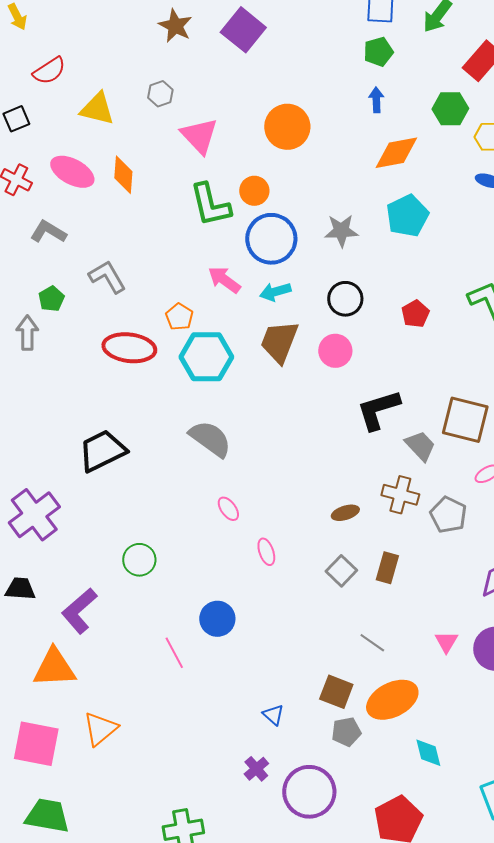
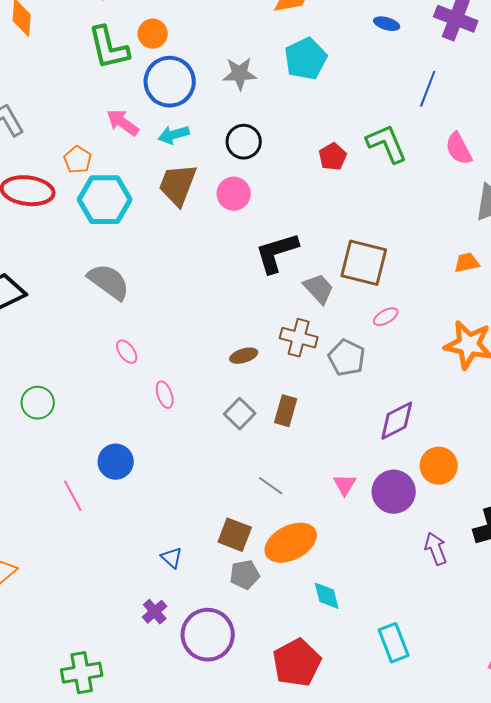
red pentagon: (415, 314) -> (333, 157), moved

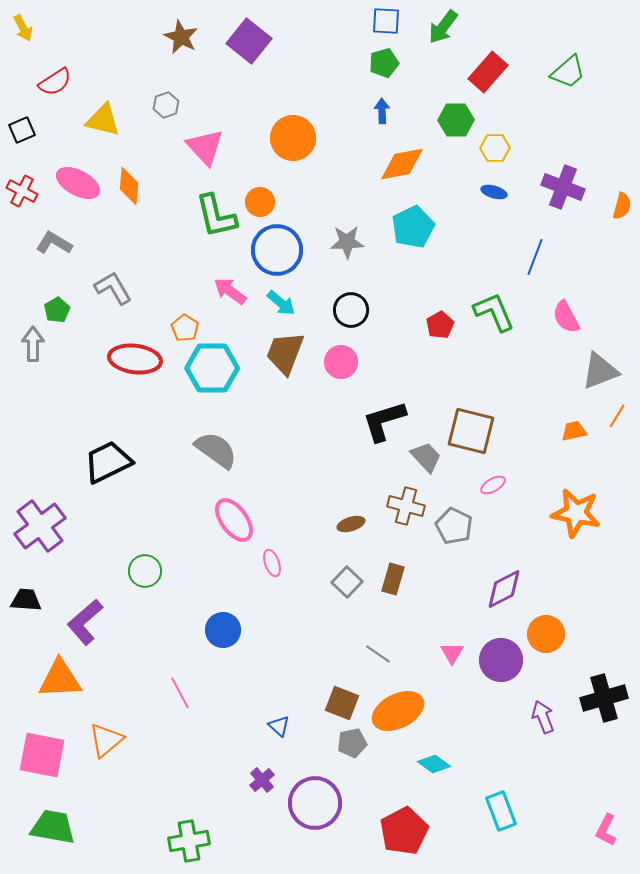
cyan arrow: (174, 135) -> (281, 303), turned -124
pink ellipse: (127, 352) -> (234, 520), size x1.8
pink line: (73, 496) -> (180, 693), moved
cyan diamond: (327, 596) -> (434, 764), turned -40

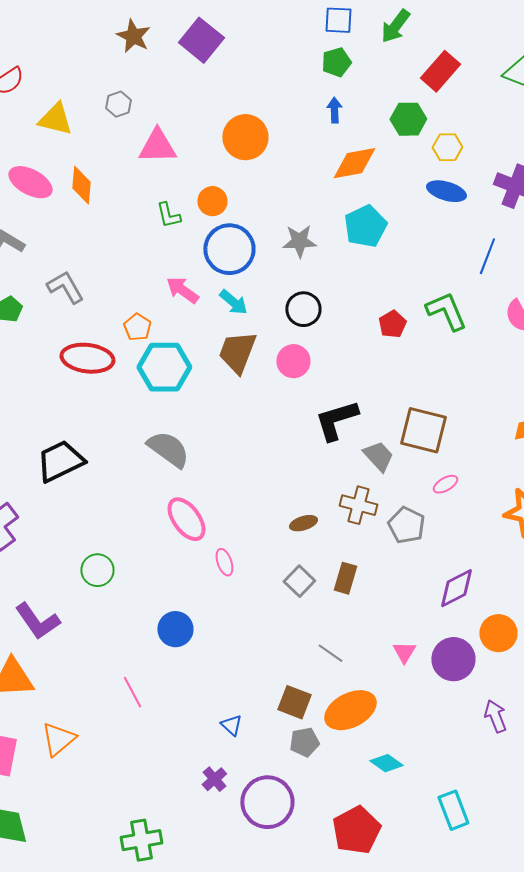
pink triangle: (205, 147) -> (157, 146), turned -48
blue ellipse: (494, 192) -> (446, 191), size x1.5
green L-shape: (216, 216) -> (168, 215), size x0.6
purple L-shape: (85, 622) -> (37, 621), turned -84

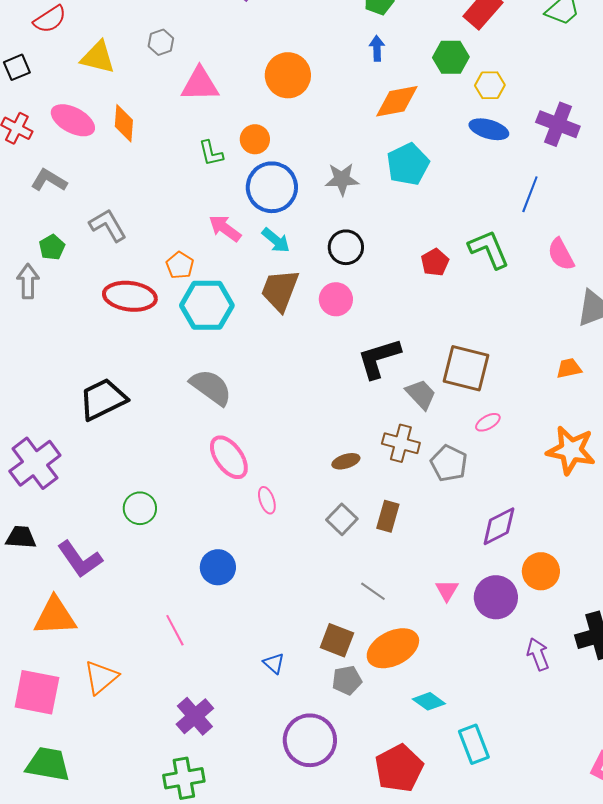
purple cross: (214, 779) -> (195, 716), moved, size x1.5
cyan rectangle: (453, 810) -> (474, 744), moved

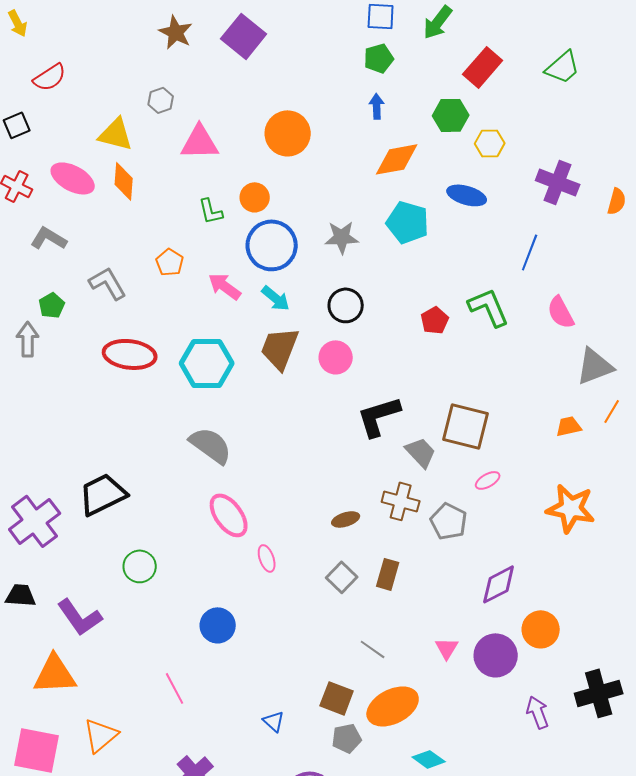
yellow triangle: (98, 57) -> (116, 134), moved
blue ellipse: (489, 129) -> (467, 195), moved
cyan pentagon: (408, 164) -> (408, 222), turned -30
orange pentagon: (180, 265) -> (170, 262), moved
black trapezoid: (103, 399) -> (103, 494), moved

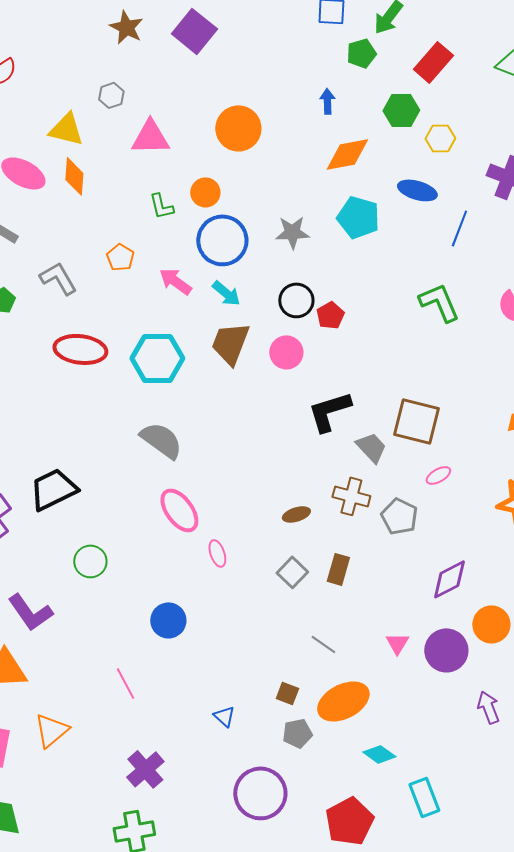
green pentagon: (379, 58) -> (361, 53), moved
blue line: (530, 252) -> (459, 228), moved
red pentagon: (435, 320) -> (330, 315), moved
brown square: (337, 698) -> (287, 693), size x0.7

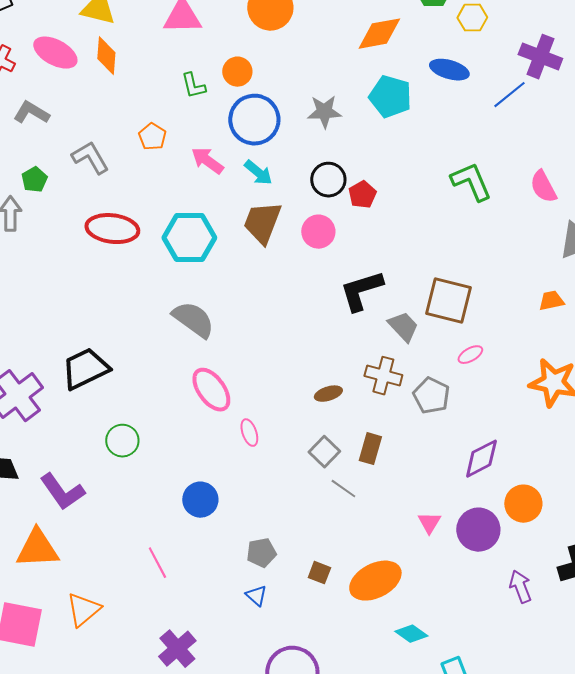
blue line: (459, 228) -> (509, 95), moved, turned 30
gray line: (323, 644) -> (343, 489), moved
gray pentagon: (297, 733) -> (261, 553), moved

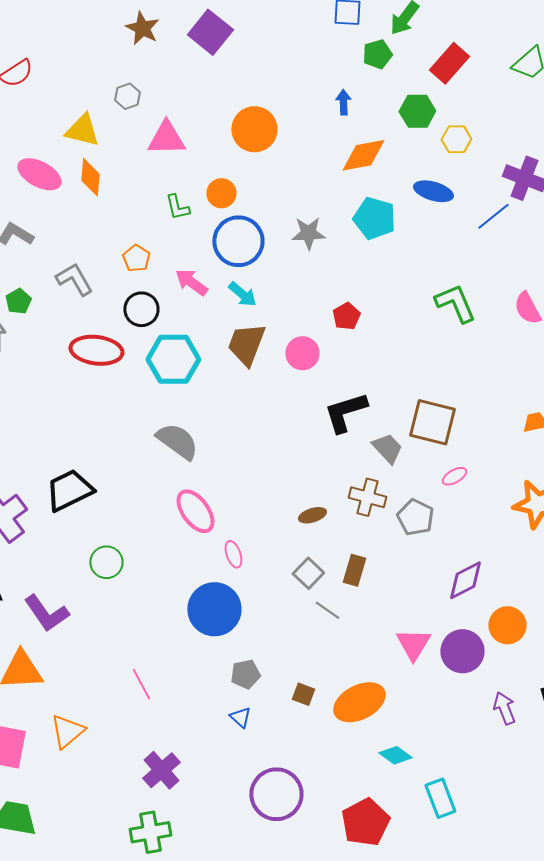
black circle: (328, 180) -> (141, 309), moved
blue circle: (200, 500) -> (214, 609), moved, size x1.5
pink triangle: (429, 523) -> (413, 644), size x1.5

